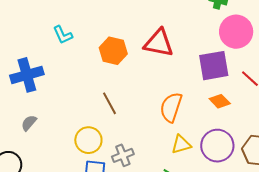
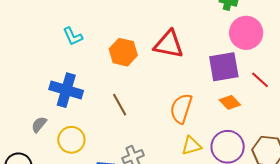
blue cross: (27, 75) -> (66, 90), moved, turned 32
yellow circle: (88, 140) -> (71, 140), moved

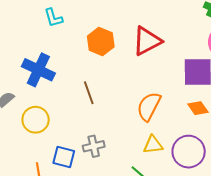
red triangle: (169, 44) -> (147, 41), turned -48

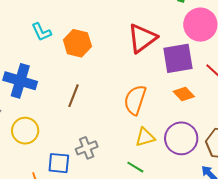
cyan L-shape: (53, 18) -> (41, 32), moved
red triangle: (147, 41) -> (142, 38), moved
brown line: (89, 93) -> (74, 96), turned 50

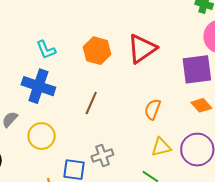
cyan L-shape: (41, 32) -> (46, 50), moved
red triangle: (142, 38) -> (142, 49), moved
orange semicircle: (135, 100) -> (153, 109), size x0.7

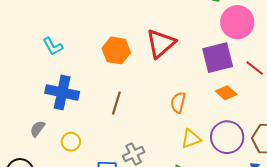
cyan L-shape: (46, 50) -> (53, 46), moved
yellow circle: (42, 136) -> (71, 142), size x0.7

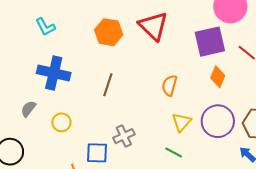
red triangle: (161, 43) -> (153, 26), turned -36
orange diamond: (226, 93) -> (218, 77), turned 70
yellow triangle: (191, 139) -> (182, 122), turned -30

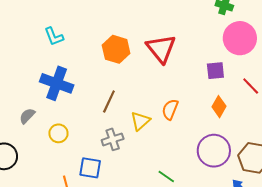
purple square: (210, 42) -> (215, 71), size x0.6
yellow triangle: (182, 122) -> (140, 121), moved
gray cross: (124, 136) -> (113, 139), moved

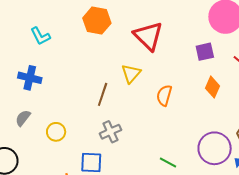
orange hexagon: (116, 49) -> (97, 21), moved
blue cross: (57, 83) -> (30, 78), moved, size x0.7
yellow triangle: (140, 121) -> (131, 74), moved
purple circle: (214, 151) -> (215, 148), moved

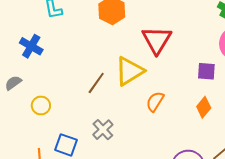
yellow triangle: (131, 74) -> (129, 71), size x1.5
gray cross: (110, 132) -> (103, 130), moved, turned -35

